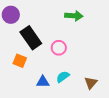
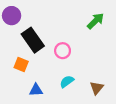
green arrow: (74, 16) -> (96, 21), moved, turned -48
blue triangle: (43, 82) -> (36, 90), moved

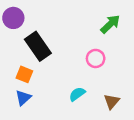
pink circle: (63, 51) -> (96, 58), moved
blue triangle: (36, 90) -> (23, 98), moved, turned -40

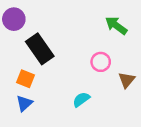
green arrow: (110, 24) -> (116, 26), turned -100
brown triangle: (112, 101) -> (127, 80), moved

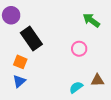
brown triangle: (127, 80) -> (97, 80), moved, turned 48
cyan semicircle: (81, 99) -> (76, 87), moved

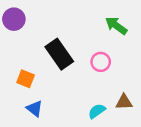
black rectangle: (31, 39) -> (59, 54), moved
blue triangle: (19, 81) -> (35, 109), moved, turned -40

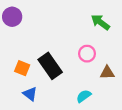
black rectangle: (59, 54) -> (50, 66), moved
brown triangle: (124, 102) -> (107, 73), moved

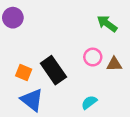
brown triangle: (107, 73) -> (114, 64), moved
blue triangle: (30, 94) -> (32, 100), size x1.5

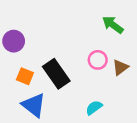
purple circle: (13, 18) -> (14, 41), moved
brown triangle: (114, 64) -> (120, 67), turned -35

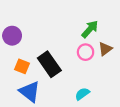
green arrow: (113, 25) -> (90, 29), moved, turned 96
brown triangle: (120, 67) -> (105, 49), moved

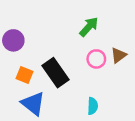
green arrow: (90, 29) -> (89, 27), moved
cyan semicircle: (82, 94) -> (93, 106), turned 128

